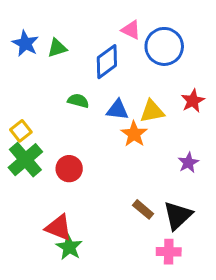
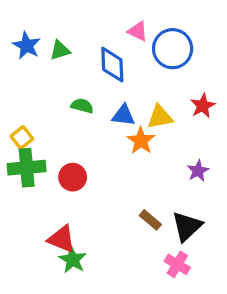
blue diamond: (107, 62) -> (112, 65), turned -56
green cross: (25, 160) -> (27, 168), turned 36
pink cross: (169, 252) -> (177, 264), turned 30

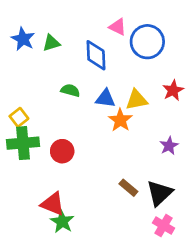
pink cross: (177, 264) -> (164, 226), moved

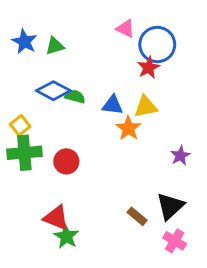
blue diamond: (96, 55) -> (53, 91), moved, turned -60
red star: (173, 90) -> (149, 68), moved
brown rectangle: (128, 188) -> (137, 216), moved

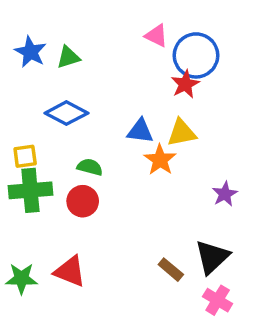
green semicircle: (75, 96) -> (90, 167), moved
yellow square: (20, 125) -> (25, 156), turned 30
green star: (66, 236) -> (21, 279), moved, turned -30

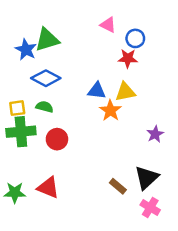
blue star: (30, 52) -> (26, 50), moved
blue circle: (196, 55) -> (135, 38), size x0.6
green triangle: (68, 57) -> (47, 40), size x1.5
red star: (185, 84) -> (128, 58), turned 30
green semicircle: (90, 167) -> (45, 107), moved

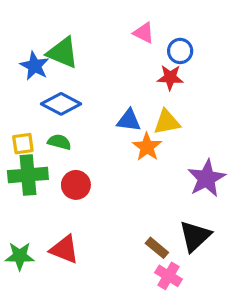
green triangle: (47, 40) -> (63, 53), turned 40
purple star: (155, 134) -> (207, 178), size x1.6
pink cross: (150, 207) -> (169, 276), moved

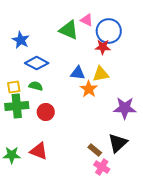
blue circle: (180, 51) -> (109, 31), size x1.6
green triangle: (63, 53) -> (69, 30), moved
purple star: (207, 178) -> (125, 108), turned 30

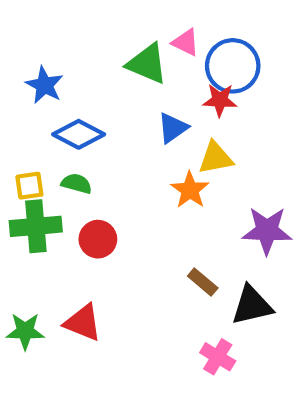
blue triangle: (78, 73) -> (173, 128), moved, turned -42
black triangle: (118, 143) -> (252, 305), turned 30
brown rectangle: (95, 150) -> (203, 282), moved

